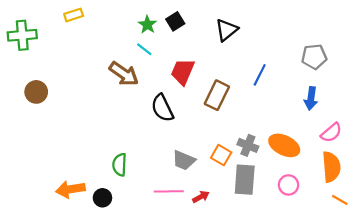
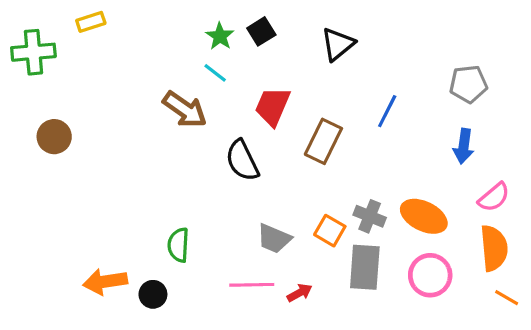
yellow rectangle: (74, 15) -> (91, 22), moved
pink circle: (289, 185) -> (430, 275), size x1.4

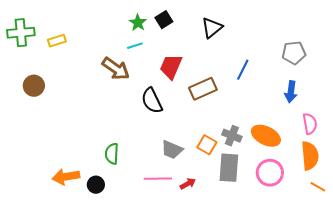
yellow rectangle: (91, 22) -> (57, 41), moved
cyan line: (215, 73) -> (135, 46), turned -56
brown rectangle: (323, 141) -> (203, 89), turned 40
pink semicircle: (494, 197) -> (310, 124), turned -60

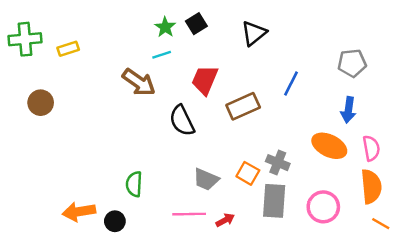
orange ellipse: (266, 136) -> (329, 146), moved

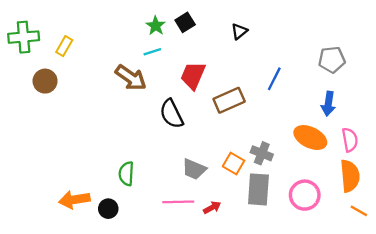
black triangle: (254, 33) -> (239, 31), size x0.7
yellow rectangle: (68, 49) -> (64, 46), turned -42
brown circle: (41, 103) -> (45, 81), moved

